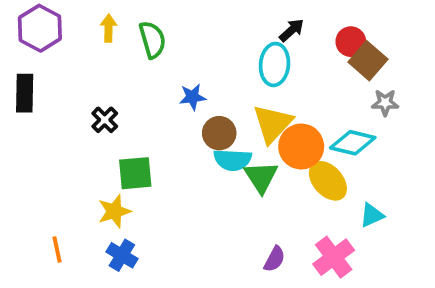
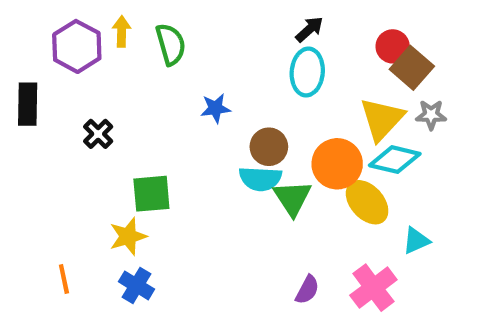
purple hexagon: (40, 28) -> (77, 46), moved
black arrow: (292, 30) -> (309, 29), moved
black cross: (105, 120) -> (98, 134), moved
yellow triangle: (273, 124) -> (382, 119), moved
brown circle: (219, 133) -> (269, 147), moved

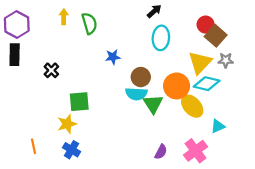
black arrow: (309, 29) -> (154, 11), moved
purple hexagon: (77, 46) -> (17, 25), moved

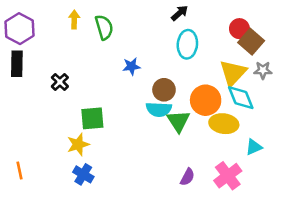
cyan diamond: (207, 84) -> (241, 98), turned 55
yellow ellipse: (192, 106) -> (224, 124), turned -40
orange line: (34, 146) -> (20, 170), moved

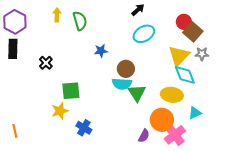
cyan ellipse: (187, 44) -> (144, 34), turned 55
orange circle: (206, 100) -> (162, 120), moved
blue cross: (83, 174) -> (84, 128), moved

